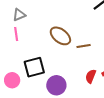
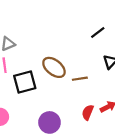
black square: (34, 67) -> (25, 82), moved

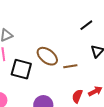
black square: (25, 82) -> (21, 69), turned 30

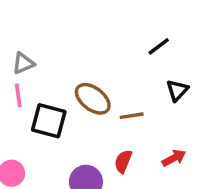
red semicircle: (77, 96) -> (123, 161), moved

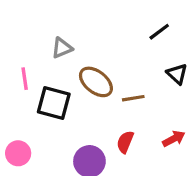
gray triangle: (23, 63) -> (62, 48), moved
black triangle: (177, 90) -> (177, 74), turned -30

